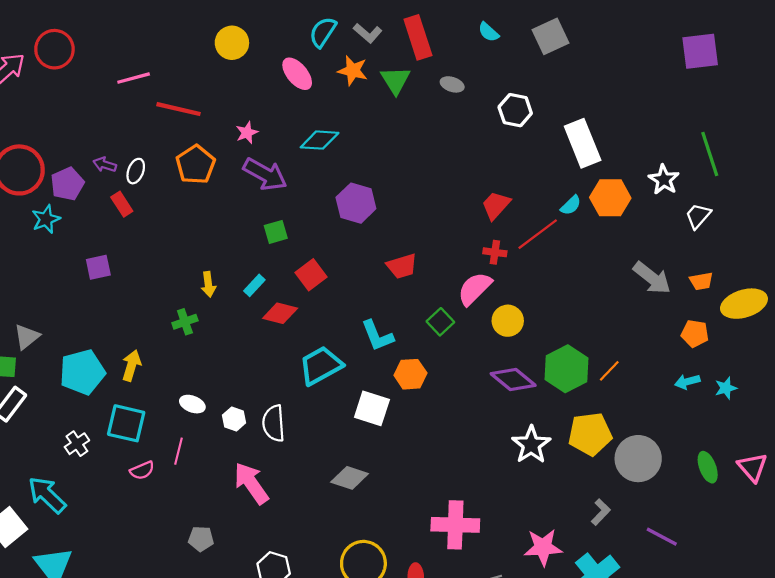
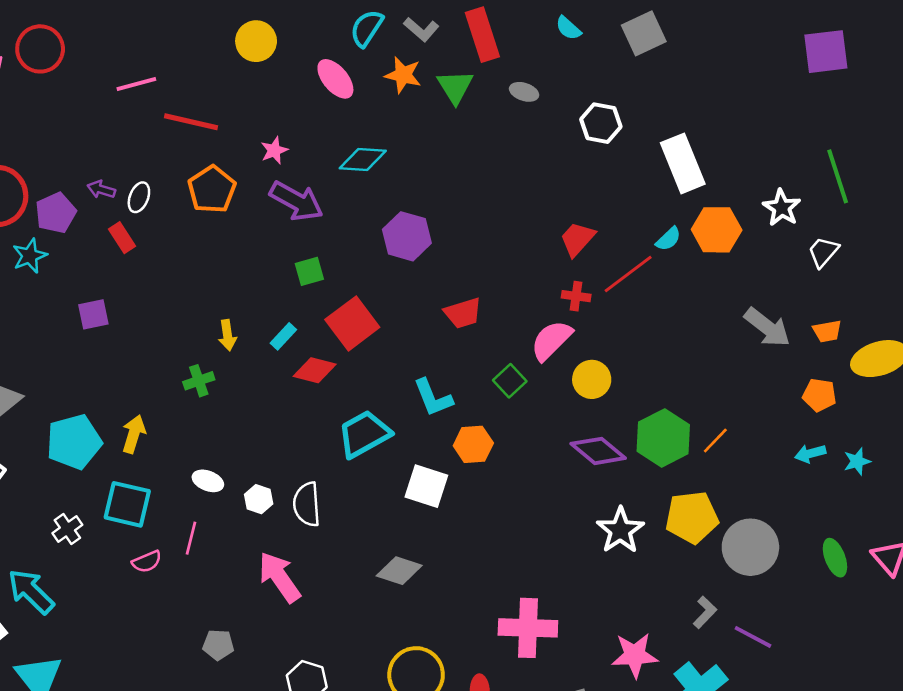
red square: (311, 275) -> (352, 323), size x1.4
purple line: (662, 537) -> (753, 637), moved

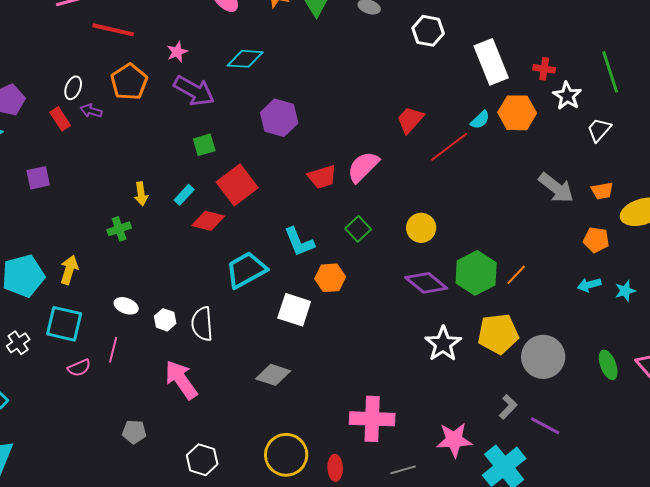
purple arrow: (101, 189) -> (91, 111), moved
red cross: (576, 296) -> (544, 69), moved
pink semicircle: (551, 340) -> (363, 167), moved

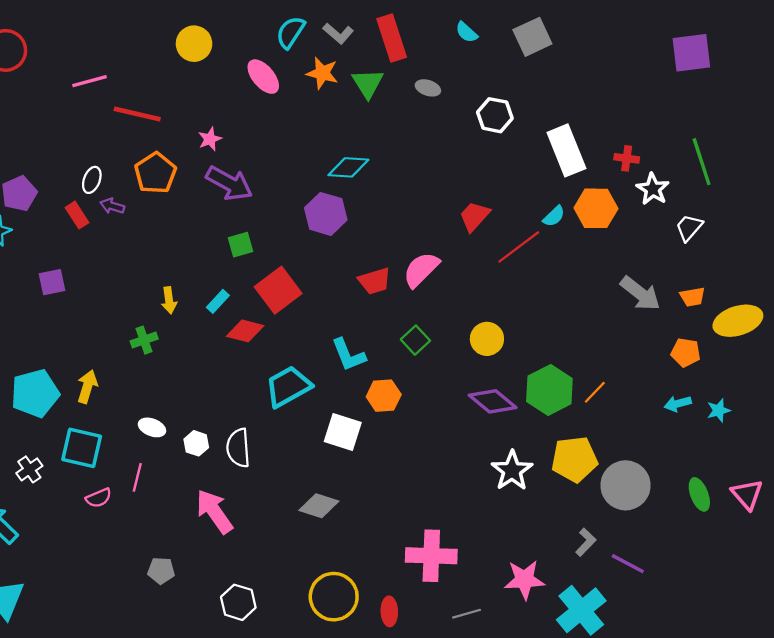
cyan diamond: (245, 59) -> (348, 167), moved

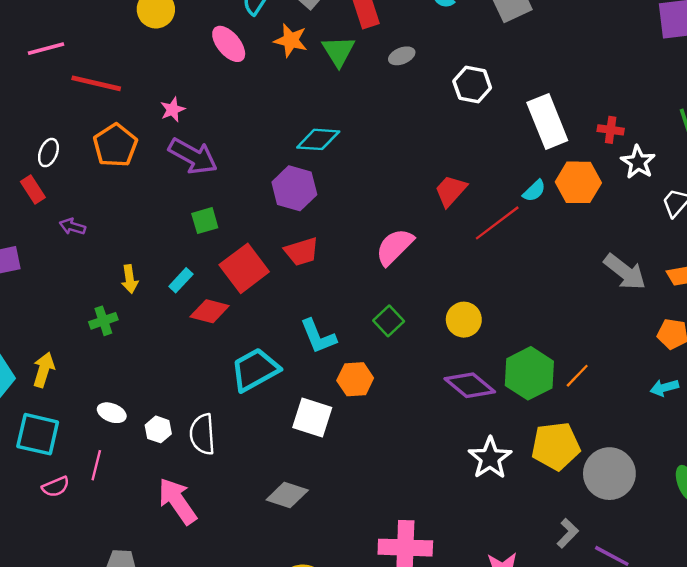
gray ellipse: (428, 88) -> (402, 56), turned -40
purple arrow: (112, 206) -> (72, 227), moved
red trapezoid: (375, 281) -> (301, 252), moved

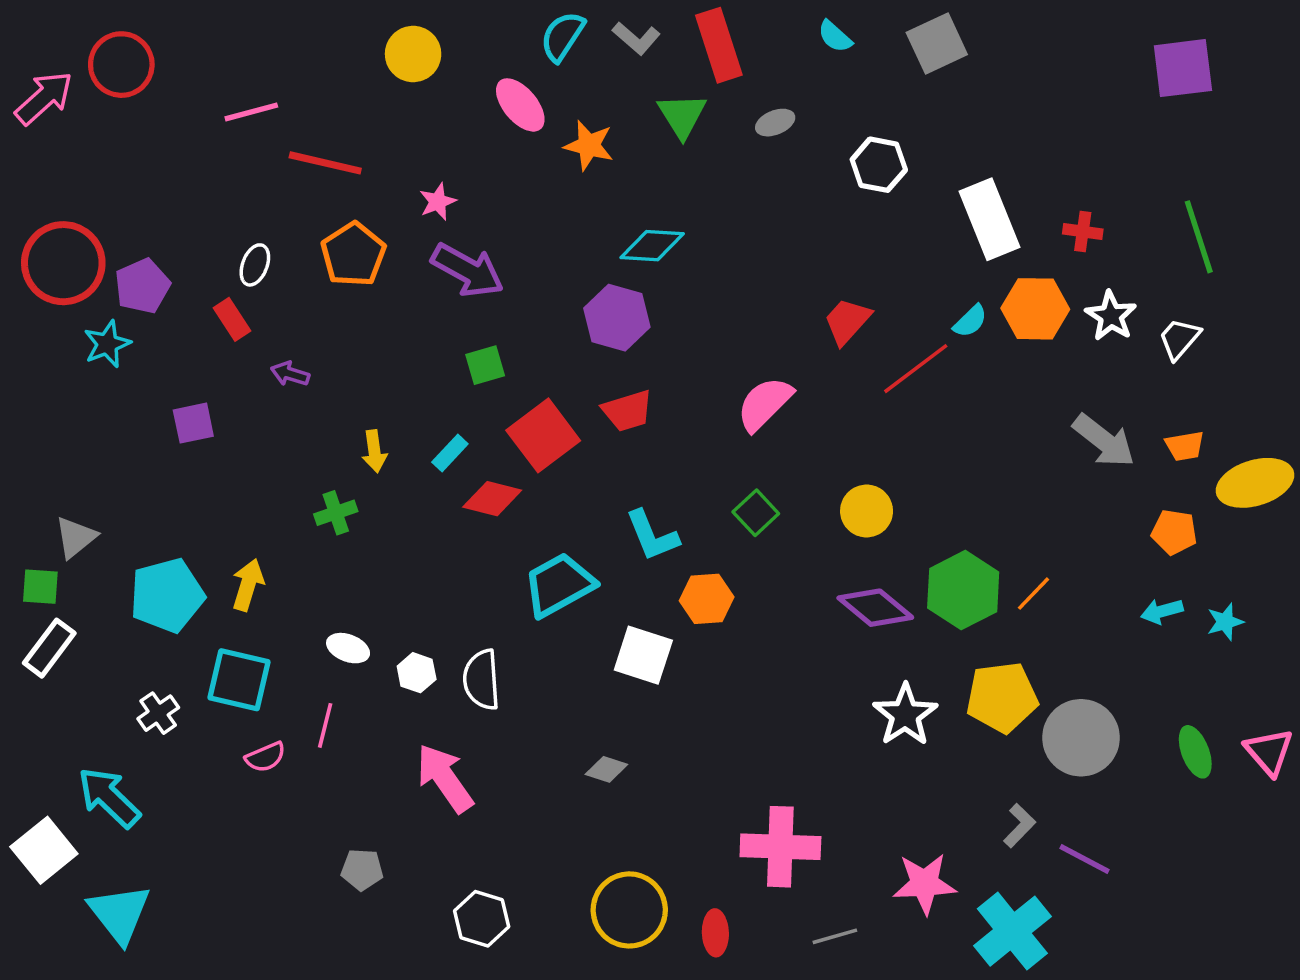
orange star: (291, 40) -> (589, 145), moved
white star: (638, 162) -> (1111, 316), moved
gray diamond: (287, 495) -> (606, 769), size x0.7

